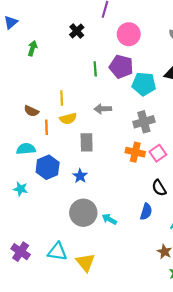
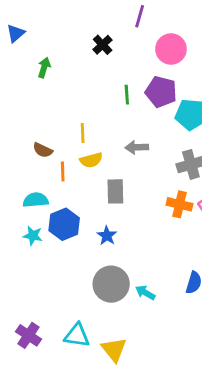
cyan star: (21, 189) -> (33, 236), moved

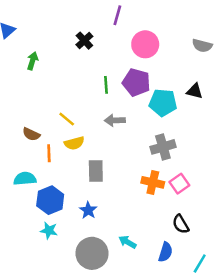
yellow line: (83, 133) -> (67, 119), turned -48
gray arrow: (137, 147) -> (115, 120), moved
cyan star: (33, 236) -> (49, 231), moved
cyan arrow: (145, 293) -> (127, 242), moved

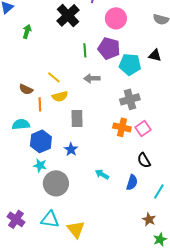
black cross: (84, 41) -> (68, 15), size x1.6
gray circle: (92, 253) -> (56, 183), moved

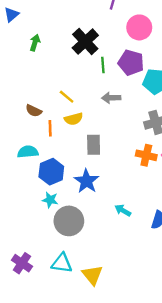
black cross: (68, 15) -> (85, 42), moved
blue star: (71, 149) -> (86, 181), size x1.5

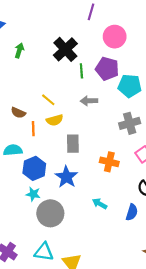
orange cross: (146, 155) -> (109, 162), moved

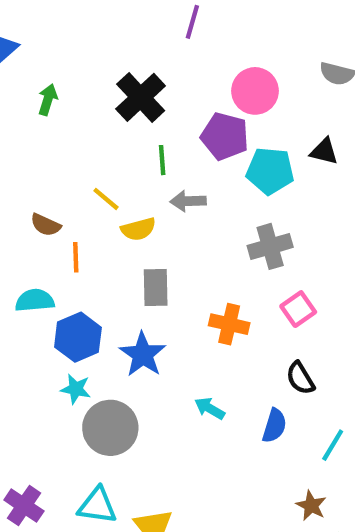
pink circle: (115, 37) -> (255, 91), moved
green line: (81, 71) -> (162, 160), moved
yellow semicircle: (55, 120) -> (138, 229), moved

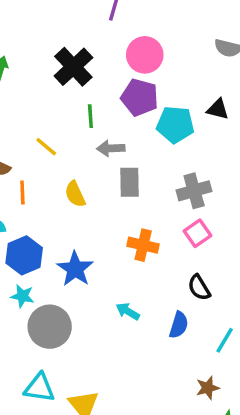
pink circle: (255, 91) -> (145, 55), moved
yellow semicircle: (138, 229) -> (75, 194), moved, turned 80
gray cross: (270, 246) -> (194, 191), moved
gray rectangle: (156, 287) -> (129, 182), moved
brown star: (311, 506) -> (208, 388), turned 30

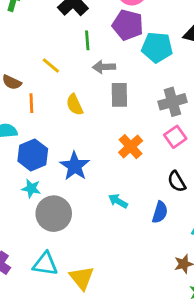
orange cross: (143, 245) -> (131, 147), turned 35

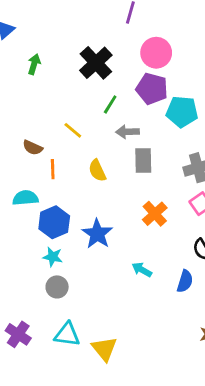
green line: (87, 40) -> (110, 104), turned 36
gray circle: (54, 214) -> (57, 287), moved, size x0.6

